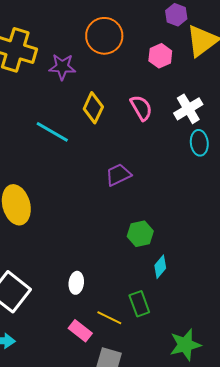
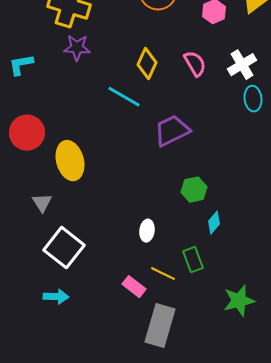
purple star: (62, 67) -> (77, 48), moved
cyan line: (52, 132) -> (124, 97), moved
purple trapezoid: (118, 175) -> (172, 131), size x1.4
white ellipse: (76, 283) -> (147, 231), moved

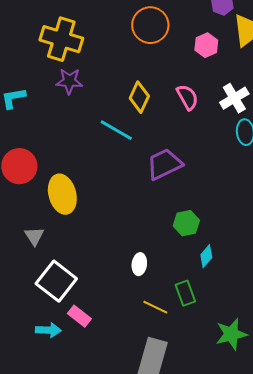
pink rectangle: (134, 287) -> (79, 316), moved

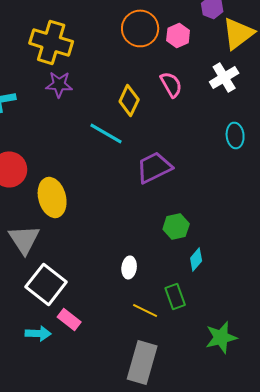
pink hexagon: (206, 45) -> (178, 35), moved
pink semicircle: (187, 97) -> (171, 84), moved
white cross: (234, 98) -> (224, 77), moved
gray triangle: (34, 236) -> (24, 239), size x1.6

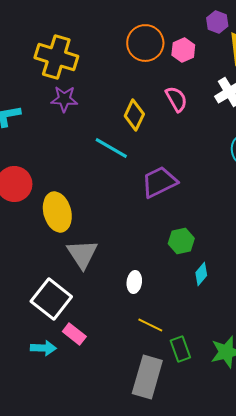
gray triangle: (24, 239) -> (82, 254), moved
green rectangle: (175, 296) -> (180, 349), moved

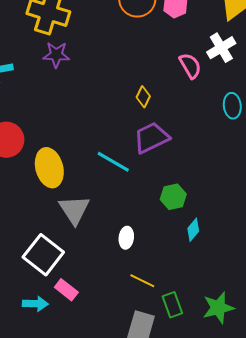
pink semicircle: (176, 99) -> (190, 66), moved
yellow diamond: (134, 115) -> (143, 97), moved, size x0.7
cyan line: (111, 148) -> (113, 162), moved

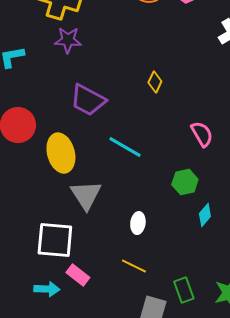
pink semicircle: (190, 66) -> (202, 134), moved
purple trapezoid: (151, 138) -> (88, 100), moved, turned -126
white square: (43, 255) -> (55, 240), turned -33
yellow line: (142, 281) -> (134, 266), moved

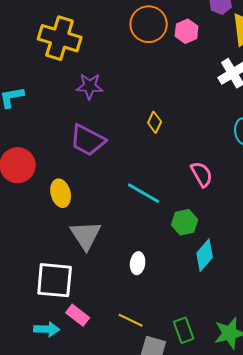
purple star: (68, 40) -> (90, 86), moved
cyan line: (125, 147) -> (144, 193), moved
yellow ellipse: (61, 153) -> (61, 193), size x0.7
cyan diamond: (205, 215) -> (205, 255), size x1.4
yellow line: (134, 266) -> (131, 320), moved

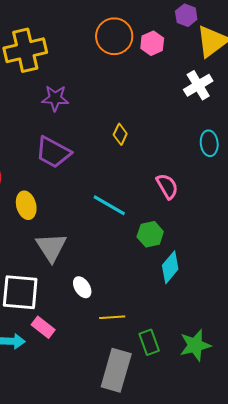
yellow cross: (60, 38) -> (25, 50), turned -30
white ellipse: (138, 263) -> (82, 287), moved, turned -40
yellow line: (131, 320) -> (112, 317), moved, turned -30

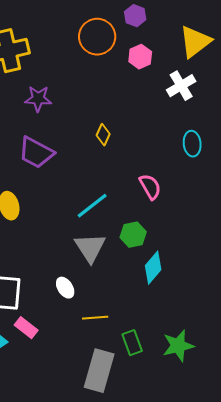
purple hexagon: (186, 15) -> (135, 16), moved
pink hexagon: (152, 43) -> (140, 57), moved
cyan line: (109, 205) -> (92, 206), turned -68
gray triangle: (51, 247) -> (90, 248), moved

